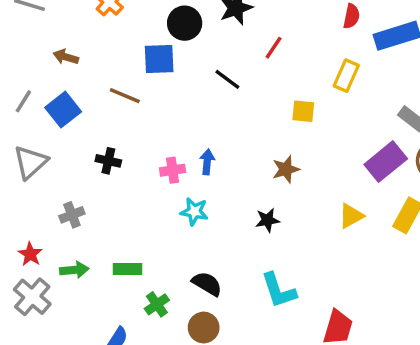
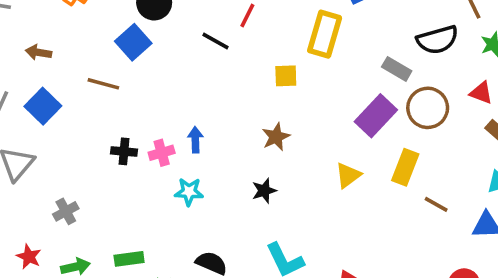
blue square: (159, 59) -> (133, 42), turned -32
yellow rectangle: (346, 76) -> (325, 34), size x1.4
black line: (227, 79) -> (216, 41), moved
black cross: (108, 161) -> (124, 151), moved

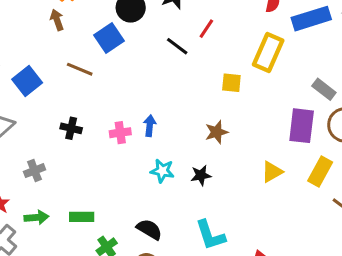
brown arrow: (38, 52) -> (57, 20), moved, turned 54
purple rectangle: (376, 116) -> (302, 126), turned -44
black cross: (124, 151) -> (71, 128), moved
cyan star: (189, 192) -> (162, 171), moved

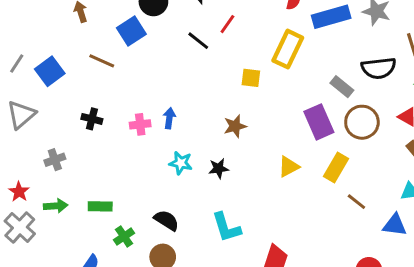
purple rectangle: (302, 126) -> (319, 122), turned -32

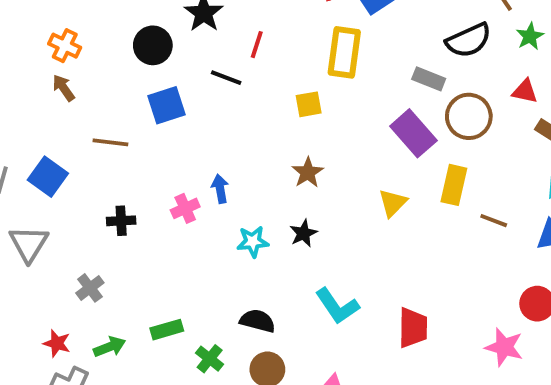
blue square: (131, 31) -> (167, 105), moved, turned 32

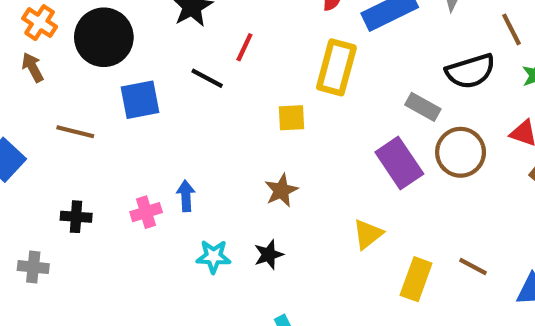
black circle: (153, 45) -> (104, 37), moved, size x1.4
yellow rectangle: (454, 185) -> (416, 279), moved
gray cross: (90, 288) -> (33, 267), moved, turned 36

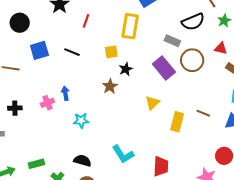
black circle: (104, 37) -> (20, 23), size x0.7
black line: (207, 78) -> (72, 52), moved
black star: (269, 255) -> (126, 69), moved

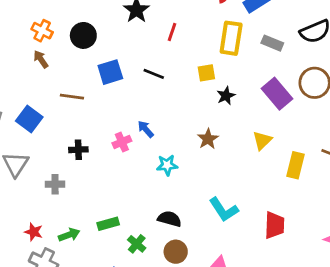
gray rectangle: (172, 41) -> (272, 43), moved
brown star: (110, 86) -> (208, 139), moved
blue arrow: (65, 93) -> (146, 129), turned -32

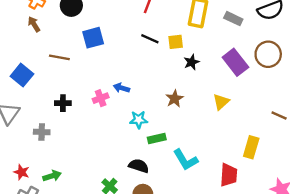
black line: (154, 74) -> (150, 39), moved
blue arrow: (146, 129) -> (121, 88), turned -35
yellow rectangle: (296, 165) -> (251, 147), moved
green rectangle: (108, 224) -> (157, 139), moved

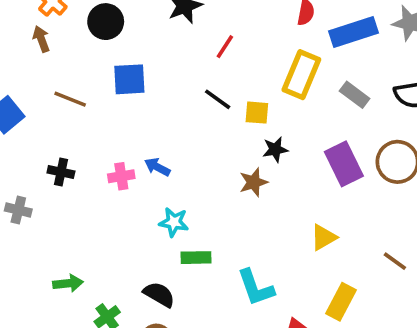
brown star: (175, 99) -> (253, 182), moved
yellow triangle: (221, 102) -> (324, 237), moved
cyan L-shape: (185, 160) -> (256, 288), moved
green arrow: (52, 176) -> (68, 283), moved

